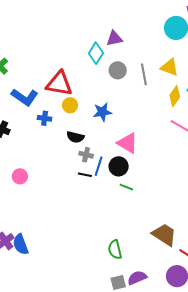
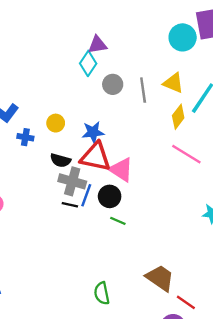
purple triangle: (114, 38) -> (97, 45), moved
red triangle: (59, 84) -> (95, 157), moved
gray cross: (86, 155) -> (72, 181), size x1.6

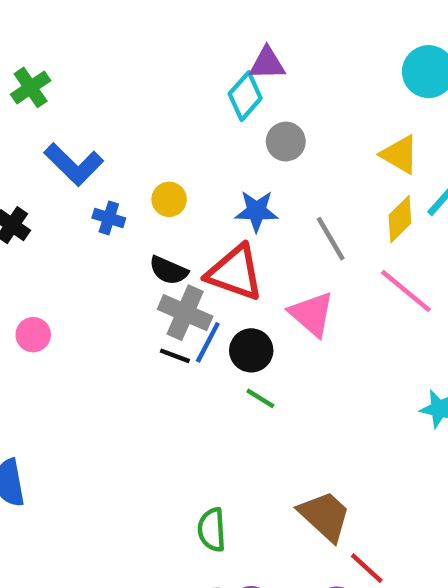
gray line: (143, 90) -> (331, 239), moved, turned -30
blue star: (93, 132) -> (256, 211), moved
pink triangle: (121, 170) -> (312, 314), moved

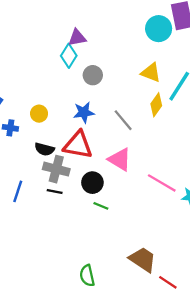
pink line: (406, 291) -> (162, 183), moved
blue line: (208, 342) -> (18, 191), moved

